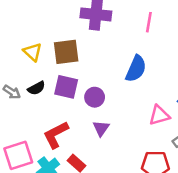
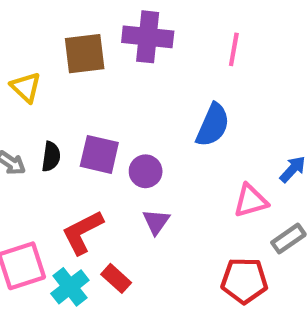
yellow triangle: (33, 52) -> (26, 87), moved
brown square: (66, 52) -> (85, 54), moved
black semicircle: (36, 88) -> (51, 157), turned -54

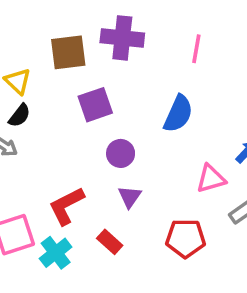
purple square: (99, 154) -> (95, 105), moved, turned -32
black semicircle: (51, 157) -> (19, 116), moved, turned 30
red rectangle: (116, 278) -> (110, 242), moved
red pentagon: (244, 281) -> (186, 238), moved

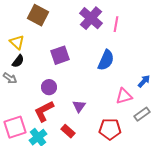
purple cross: (122, 38) -> (91, 18), moved, turned 35
brown square: (68, 52) -> (38, 15), moved, turned 35
purple circle: (121, 153) -> (49, 87), moved

